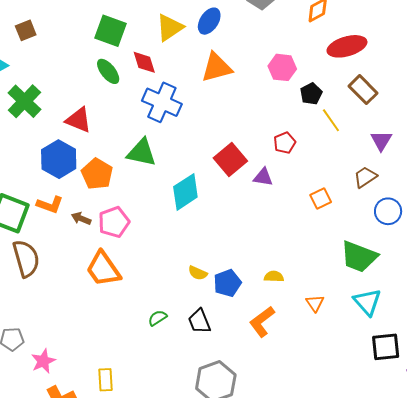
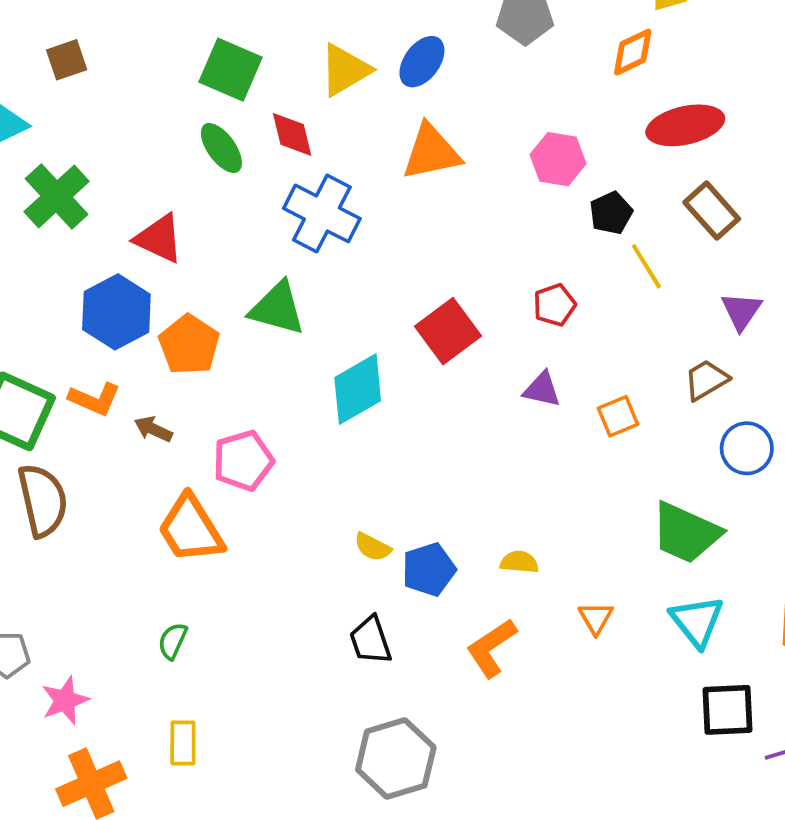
purple triangle: (263, 177) -> (542, 389), moved
pink pentagon: (114, 222) -> (243, 461), moved
green semicircle: (157, 318) -> (173, 641), moved, turned -36

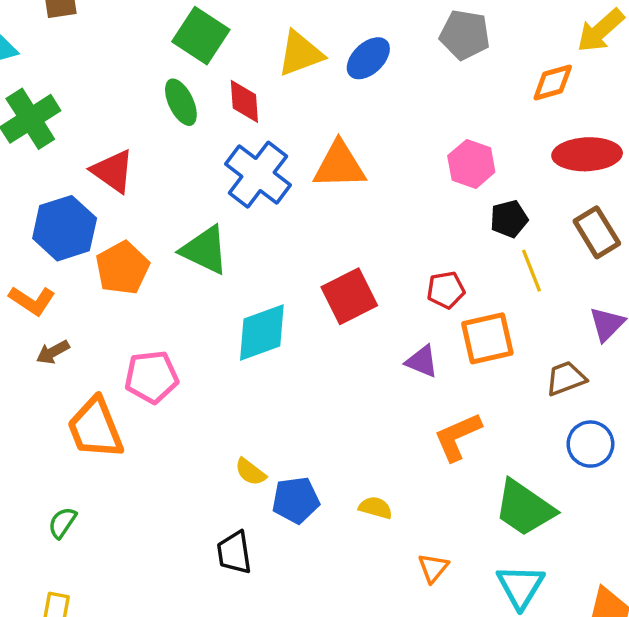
orange triangle: (431, 152) -> (339, 165), moved
orange square: (618, 416) -> (487, 338), moved, size x1.5
brown arrow: (153, 429) -> (53, 352), moved, turned -64
orange L-shape: (491, 648) -> (458, 437), moved

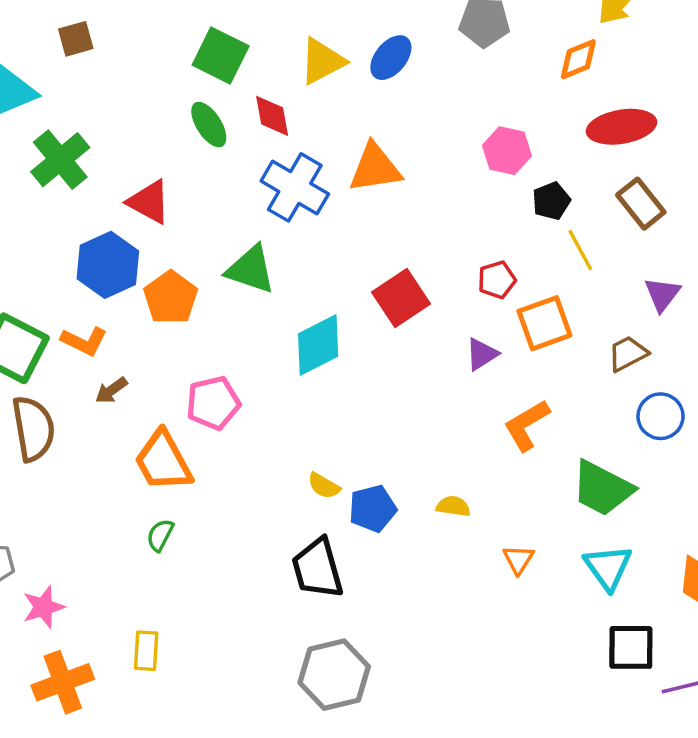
purple triangle: (422, 361) -> (482, 354), turned -48
green semicircle: (62, 523) -> (160, 535), moved
black trapezoid: (234, 553) -> (317, 569), size x1.4

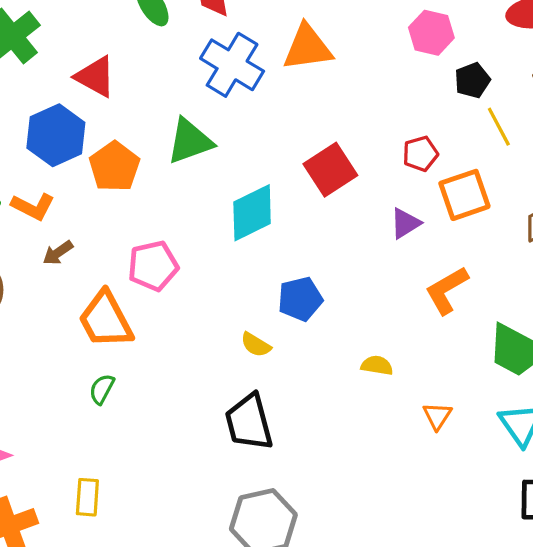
green triangle: (251, 270) -> (190, 141), turned -39
blue pentagon: (373, 509) -> (300, 299), moved

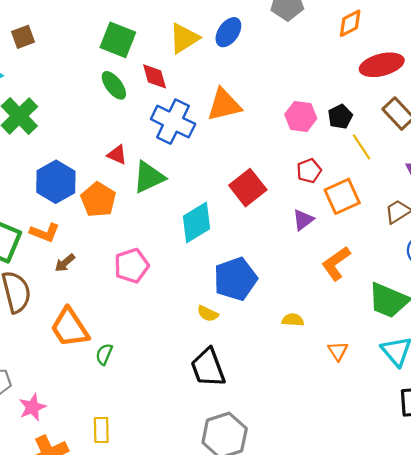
pink hexagon: (431, 33) -> (301, 116), moved
red triangle: (95, 77) -> (117, 155), moved, size x0.7
blue pentagon: (300, 299) -> (235, 279), size x1.4
orange trapezoid: (106, 320) -> (70, 328), moved

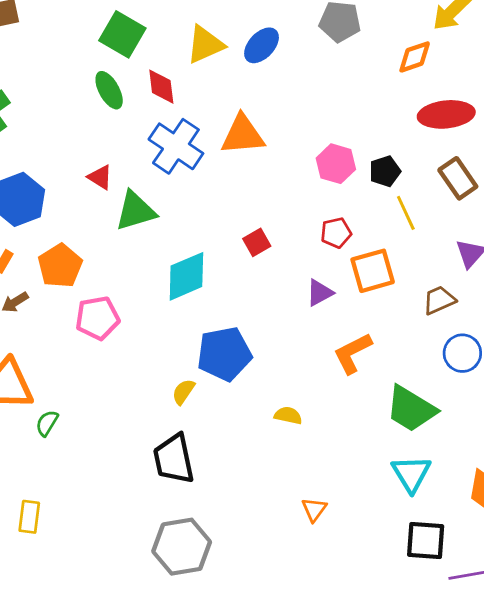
red square: (248, 188) -> (257, 242), size x0.6
orange pentagon: (98, 200) -> (60, 266), moved
yellow semicircle: (208, 314) -> (183, 392), turned 90
orange triangle: (338, 351) -> (314, 509), moved

